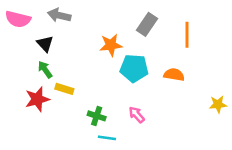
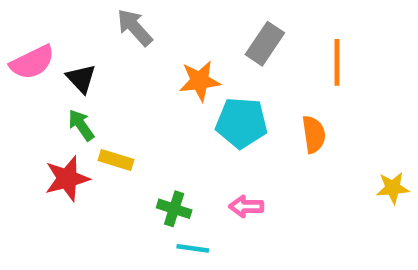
gray arrow: (59, 15) -> (135, 27), moved, turned 35
pink semicircle: (18, 19) -> (32, 62), moved, turned -40
orange semicircle: (174, 75) -> (314, 134), turned 72
pink arrow: (137, 115) -> (246, 206), turned -48

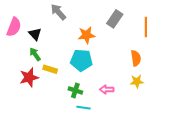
pink semicircle: (32, 62) -> (14, 27), turned -42
cyan pentagon: (242, 123) -> (81, 60), moved
yellow star: (393, 188) -> (137, 81), moved

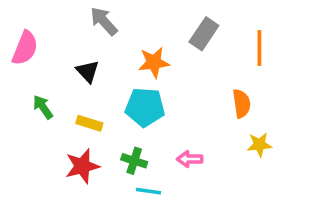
black triangle: (35, 34) -> (88, 71), moved
green arrow: (35, 54) -> (43, 107), moved
red star: (29, 77) -> (82, 166), moved
yellow star: (137, 81) -> (259, 145), moved

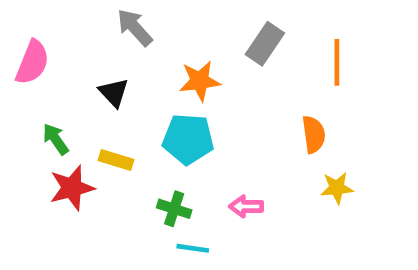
red star: (82, 166) -> (72, 188), moved

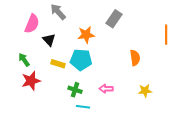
pink semicircle: (32, 62) -> (32, 24), moved
orange line: (337, 62) -> (166, 35), moved
yellow rectangle: (116, 160) -> (58, 64), moved
yellow star: (337, 188) -> (145, 91), moved

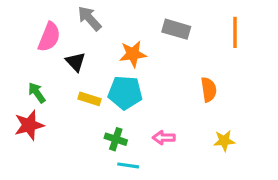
gray rectangle: (114, 19) -> (176, 29), turned 72
orange line: (166, 35) -> (235, 32), moved
red star: (31, 81) -> (29, 125), moved

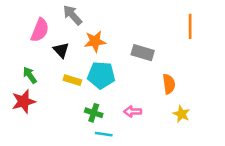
gray rectangle: (176, 29) -> (143, 53), moved
orange star: (133, 54) -> (95, 41), moved
orange semicircle: (209, 90) -> (169, 84), moved
yellow star: (224, 141) -> (181, 114), turned 30

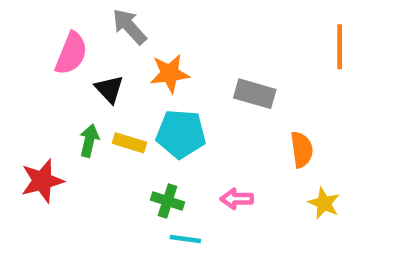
green arrow: (30, 75) -> (89, 141), moved, turned 48

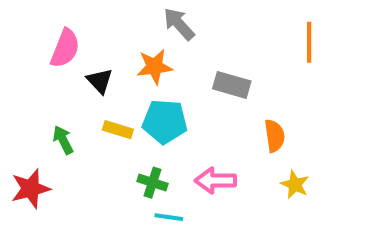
gray arrow: (129, 27) -> (179, 24), moved
green arrow: (89, 141) -> (63, 140), moved, turned -40
red star: (42, 181) -> (31, 189), moved
pink arrow: (237, 199) -> (216, 181), size x1.4

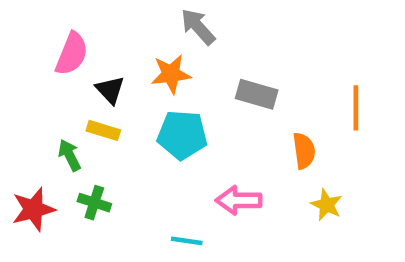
orange line: (309, 42) -> (356, 108), moved
yellow rectangle: (118, 130) -> (103, 130), moved
green cross: (153, 183) -> (94, 203), moved

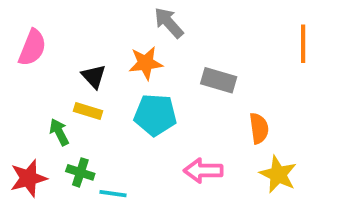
pink semicircle: (72, 54) -> (32, 48), moved
orange line: (356, 108) -> (303, 44), moved
yellow star: (326, 205) -> (278, 174), size x1.4
cyan line: (187, 241) -> (113, 194), moved

